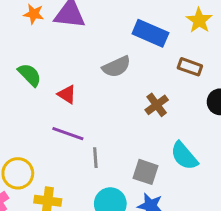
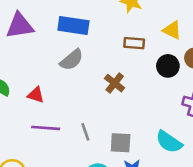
blue rectangle: (150, 33) -> (73, 26), moved
cyan semicircle: (184, 156) -> (169, 142), moved
gray line: (95, 158) -> (85, 132), moved

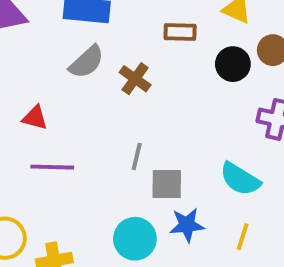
brown cross: (115, 83) -> (135, 79), moved
gray line: (85, 132) -> (137, 156), moved, turned 36

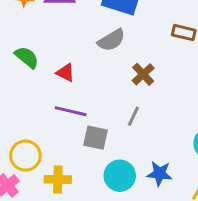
brown cross: (135, 79) -> (143, 74), moved
gray square: (167, 184) -> (95, 138), moved

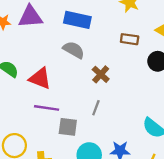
gray semicircle: (111, 40) -> (74, 50), turned -115
red triangle: (65, 73) -> (40, 78), size x1.5

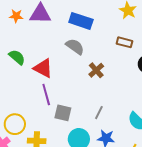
purple line: (47, 108) -> (46, 94), turned 60
gray line: (96, 108) -> (99, 113), moved

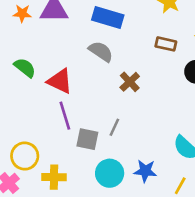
gray line: (99, 113) -> (114, 127), moved

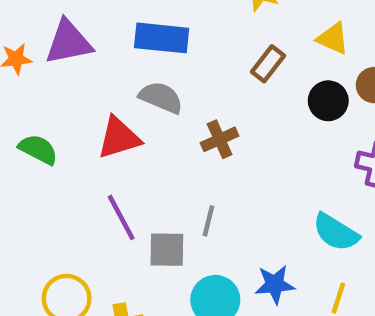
brown rectangle: (166, 44) -> (268, 64), turned -54
red triangle: (60, 81) -> (119, 138), moved, turned -32
brown cross: (130, 82) -> (220, 139), turned 30

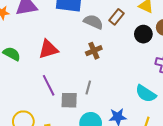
gray semicircle: (161, 97) -> (93, 22), moved

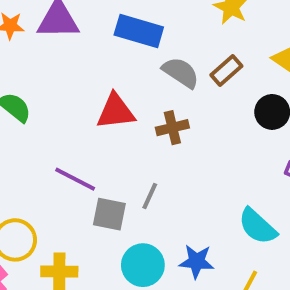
red triangle: (48, 49) -> (116, 111), moved
purple line: (49, 85) -> (75, 179), turned -45

